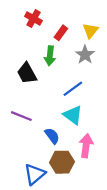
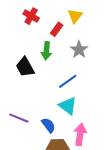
yellow triangle: (90, 31) -> (75, 16), moved
purple line: (21, 116) -> (19, 118), moved

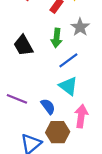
green arrow: (46, 51) -> (57, 38), moved

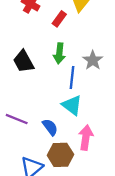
gray star: (80, 27) -> (93, 60), moved
blue line: (68, 60) -> (72, 78), turned -48

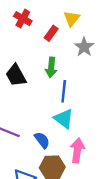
gray star: (93, 60) -> (84, 47), moved

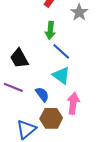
black trapezoid: (16, 75) -> (19, 58), moved
blue line: (64, 91) -> (61, 51), turned -54

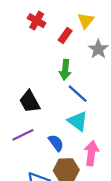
purple line: (13, 87) -> (23, 135), turned -48

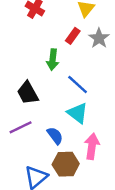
red rectangle: (65, 35) -> (73, 36), moved
green arrow: (65, 70) -> (53, 60), moved

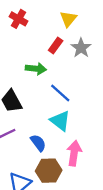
green arrow: (53, 60) -> (36, 69), turned -90

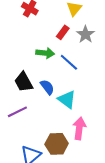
blue line: (60, 93) -> (69, 62), moved
blue semicircle: (38, 143) -> (47, 87), moved

